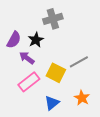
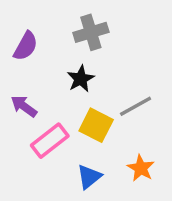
purple semicircle: (14, 40) -> (26, 46), moved
black star: (36, 40) -> (81, 79), moved
purple arrow: (27, 58) -> (24, 106), moved

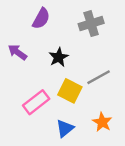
gray cross: (91, 32) -> (91, 24), moved
purple semicircle: (26, 46) -> (41, 19), moved
purple arrow: (24, 106) -> (17, 52), moved

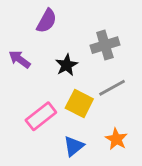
gray cross: (91, 24) -> (105, 45), moved

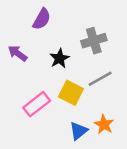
blue triangle: (74, 146) -> (79, 131), moved

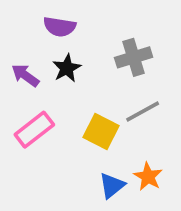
purple semicircle: (42, 19) -> (60, 27), turned 70
black star: (60, 58) -> (67, 68), moved
pink rectangle: (37, 104) -> (34, 130), moved

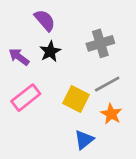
purple semicircle: (60, 27) -> (45, 20), turned -140
orange star: (148, 177) -> (111, 114), moved

